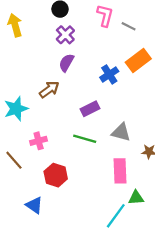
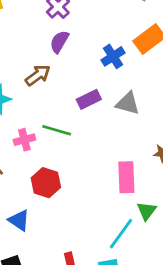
gray triangle: (121, 132) -> (128, 103), moved
green line: (85, 139) -> (57, 130), moved
green triangle: (136, 198) -> (147, 211), turned -49

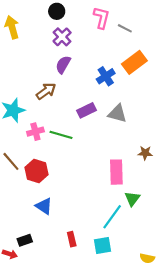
pink cross: (24, 140) -> (35, 132), moved
red hexagon: (46, 183) -> (36, 171), moved
blue triangle: (19, 220) -> (44, 206), moved

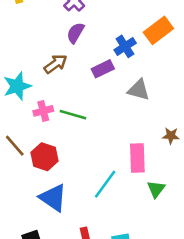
purple rectangle: (87, 110) -> (103, 69), moved
blue triangle: (44, 206) -> (53, 198), size x1.4
cyan line: (112, 217) -> (105, 184), moved

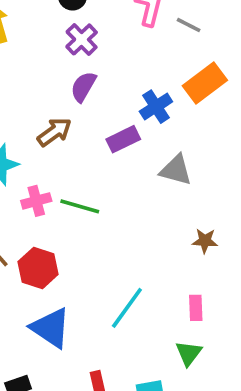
brown star: (171, 136) -> (205, 241), moved
pink rectangle: (137, 158) -> (196, 308), moved, size x0.6
green triangle: (156, 189) -> (189, 353), moved

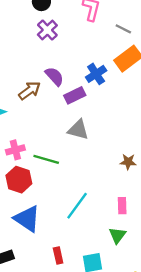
gray line: (189, 25) -> (123, 29), moved
purple semicircle: (83, 87) -> (55, 76), moved, turned 108
gray triangle: (176, 170) -> (78, 130), moved
pink cross: (36, 201) -> (15, 150), moved
green line: (80, 206) -> (46, 159), moved

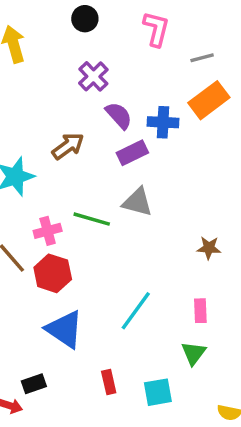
gray line: (123, 29) -> (202, 58), turned -42
purple cross: (47, 30) -> (93, 76), moved
blue cross: (96, 74) -> (163, 122), turned 36
purple semicircle: (55, 76) -> (119, 115), moved
green line: (46, 159) -> (92, 219), moved

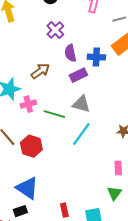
purple semicircle: (119, 115) -> (70, 53), turned -150
pink cross: (48, 231) -> (28, 104), moved
cyan line: (136, 311) -> (81, 134), moved
blue triangle: (65, 329) -> (27, 188), moved

